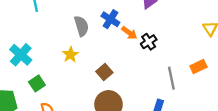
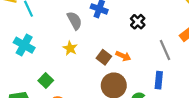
orange arrow: (129, 33) -> (123, 56), moved
cyan cross: (21, 55) -> (24, 45), moved

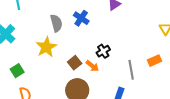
black cross: (138, 22) -> (103, 51), moved
yellow star: (70, 48) -> (46, 47), size x1.5

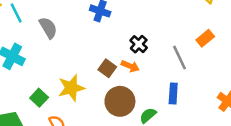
gray semicircle: (56, 23) -> (48, 28), moved
yellow star: (46, 47) -> (71, 88), moved, turned 30

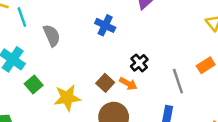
green square: (39, 98) -> (34, 84), moved

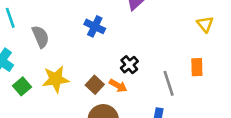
orange rectangle: (206, 65) -> (197, 67), turned -60
yellow star: (67, 98) -> (56, 79), moved

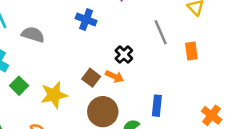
gray semicircle: (40, 37) -> (33, 35), turned -45
yellow star: (56, 79) -> (54, 95), moved
gray line: (169, 83) -> (161, 32), moved

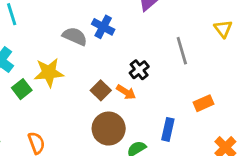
gray semicircle: (33, 35) -> (75, 36), moved
orange rectangle: (191, 51) -> (204, 103), moved, turned 66
yellow star: (54, 95) -> (49, 73), moved

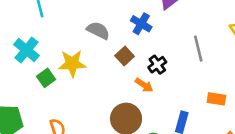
blue cross: (103, 27) -> (141, 24), moved
brown square: (101, 90) -> (125, 56), moved
orange rectangle: (204, 103) -> (216, 99), turned 30

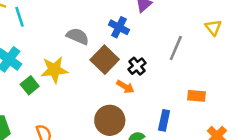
gray line: (198, 49) -> (176, 48), turned 40
brown square: (125, 56) -> (105, 60), size x1.5

